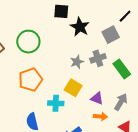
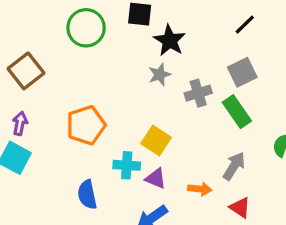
gray square: (111, 35) -> (242, 72), moved
green circle: (28, 42) -> (86, 28), moved
gray star: (77, 62) -> (160, 75), moved
purple triangle: (97, 98) -> (156, 178), moved

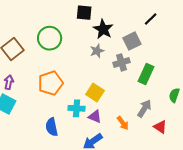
green circle: (86, 28) -> (50, 38), moved
gray square: (242, 72) -> (132, 41), moved
green rectangle: (237, 112) -> (146, 74), turned 60
orange arrow: (200, 189) -> (123, 123), turned 48
red triangle: (240, 208) -> (160, 127), moved

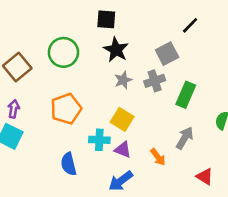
black star: (103, 29) -> (116, 50), moved
gray star: (97, 51) -> (123, 80), moved
red triangle: (160, 127) -> (205, 177), moved

